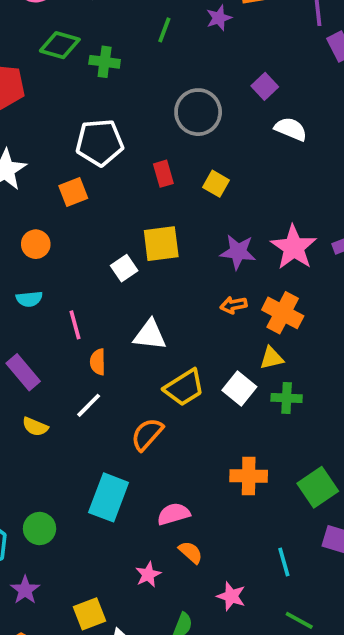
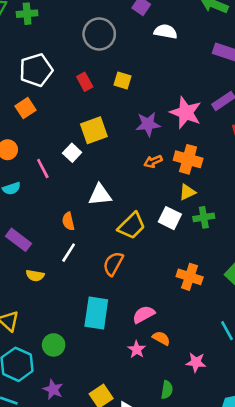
pink line: (75, 325) -> (43, 168), moved
orange cross: (249, 476) -> (190, 277), turned 30
pink star: (148, 575) -> (137, 349), moved

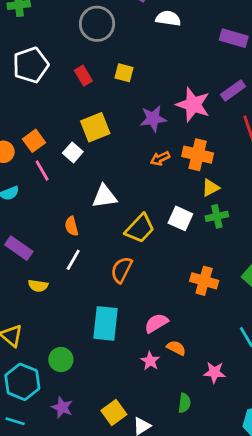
orange square: (25, 108) -> (34, 141), moved
yellow triangle: (187, 192) -> (210, 188), moved

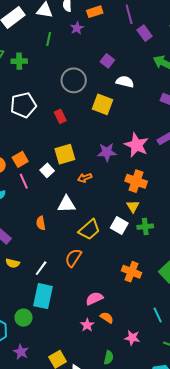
yellow square: (124, 73) -> (102, 104), moved, size x1.5
orange arrow: (160, 158) -> (85, 178), moved
yellow triangle: (210, 188) -> (133, 206), moved, turned -40
white line: (73, 260) -> (41, 268), moved
cyan rectangle: (105, 323) -> (43, 296), moved

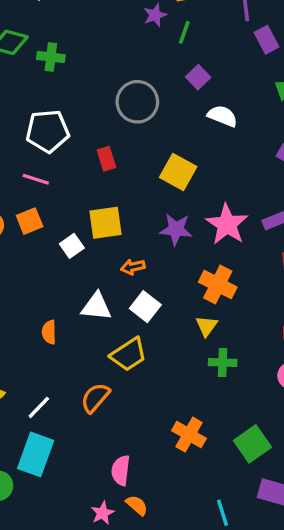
green line: (49, 39) -> (184, 32), moved
yellow square: (102, 104) -> (178, 172), moved
pink line: (24, 181) -> (36, 179), moved, turned -56
white square: (119, 225) -> (145, 307), moved
pink semicircle: (94, 298) -> (121, 470), turned -66

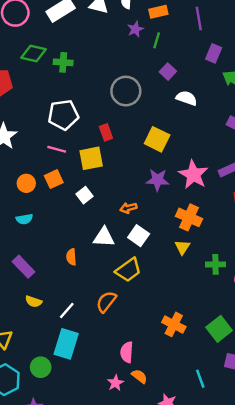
purple rectangle: (267, 40) -> (214, 53), moved, turned 54
yellow square: (105, 223) -> (91, 158), moved
green cross: (223, 363) -> (215, 264), moved

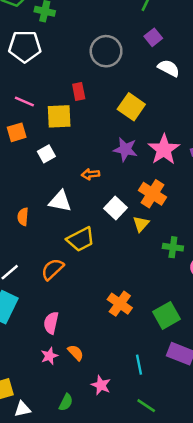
white pentagon: (63, 115) -> (25, 46), moved
white square: (139, 236) -> (115, 208), moved
pink semicircle: (127, 352) -> (51, 323), moved

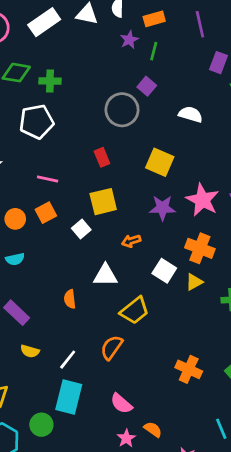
purple square: (153, 37) -> (147, 86), moved
yellow square: (59, 116) -> (103, 202), moved
yellow triangle: (141, 224) -> (194, 282), turned 30
pink semicircle: (51, 323) -> (121, 404), turned -50

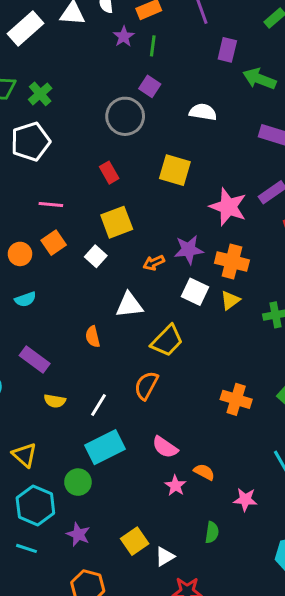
green cross: (50, 81) -> (40, 94), turned -35
purple star: (162, 208) -> (189, 250), moved
cyan rectangle: (69, 397) -> (105, 447), turned 56

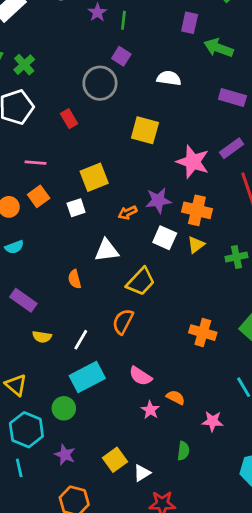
red rectangle: (109, 173) -> (69, 119), moved
white square: (96, 256) -> (76, 208), turned 30
cyan line: (27, 548) -> (19, 468), turned 60

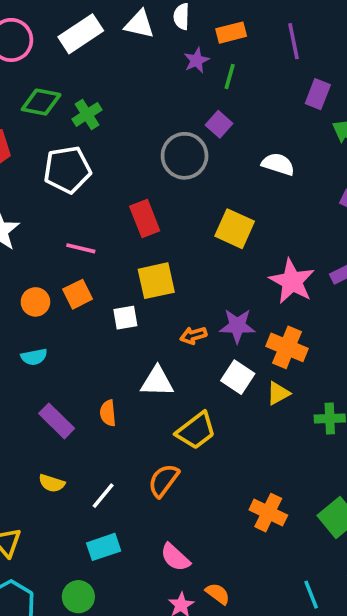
red rectangle: (69, 119) -> (145, 218), moved, size x1.4
purple rectangle: (23, 300) -> (57, 421), moved
cyan rectangle: (87, 377) -> (104, 547), size x0.7
green circle: (64, 408) -> (78, 597), moved

